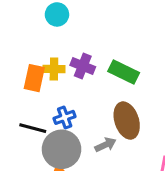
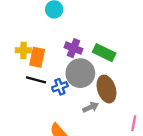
yellow cross: (54, 69) -> (23, 50), moved
black line: (33, 128) -> (36, 80), moved
gray circle: (62, 149) -> (80, 73), moved

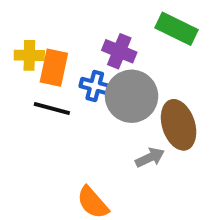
green rectangle: (104, 53) -> (177, 29), moved
blue cross: (60, 87) -> (95, 86), moved, turned 35

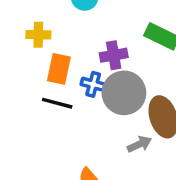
purple cross: (119, 51) -> (114, 55), turned -32
yellow cross: (29, 55) -> (38, 35), moved

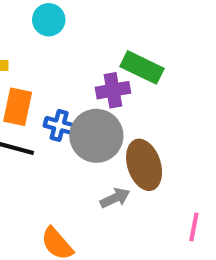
purple cross: (114, 55) -> (113, 90), moved

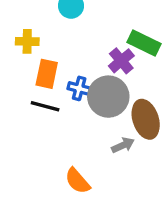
purple cross: (113, 90) -> (121, 61), turned -30

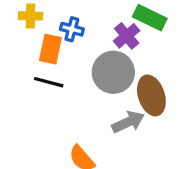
blue cross: (79, 88) -> (72, 29), moved
gray arrow: (123, 145) -> (128, 122), size x1.4

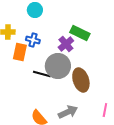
black line: (49, 82) -> (42, 74), moved
gray arrow: (128, 122) -> (68, 112), moved

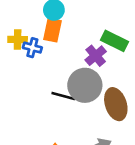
blue cross: (33, 40) -> (32, 48), moved
orange rectangle: (20, 52) -> (53, 30), moved

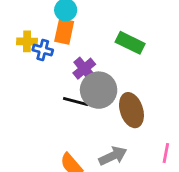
purple cross: (96, 56) -> (84, 69), moved

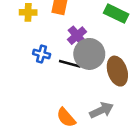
blue cross: (43, 50) -> (42, 54), moved

